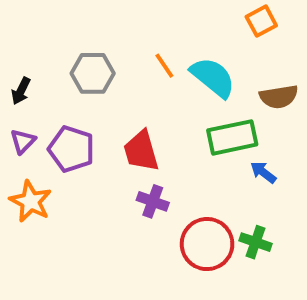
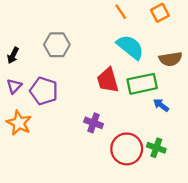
orange line: (164, 66) -> (121, 12), moved
red trapezoid: (141, 151) -> (108, 80), moved

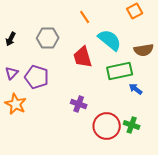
orange line: (121, 12) -> (85, 17), moved
black arrow: (13, 55) -> (11, 39), moved
red trapezoid: (108, 80) -> (83, 57), moved

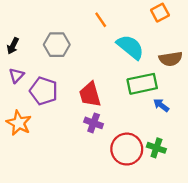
red trapezoid: (83, 57) -> (90, 94), moved
purple triangle: (12, 73) -> (16, 75), moved

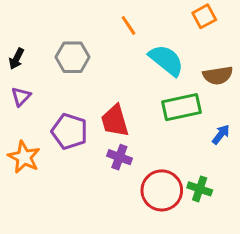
purple pentagon: (44, 91) -> (69, 131), moved
blue arrow: (161, 105) -> (221, 134), moved, turned 91

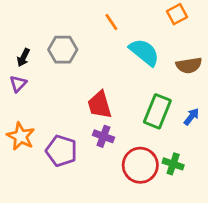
black arrow: (16, 59) -> (23, 57), moved
green rectangle: (181, 107) -> (157, 111), moved, turned -56
purple pentagon: (69, 131) -> (61, 151), moved

